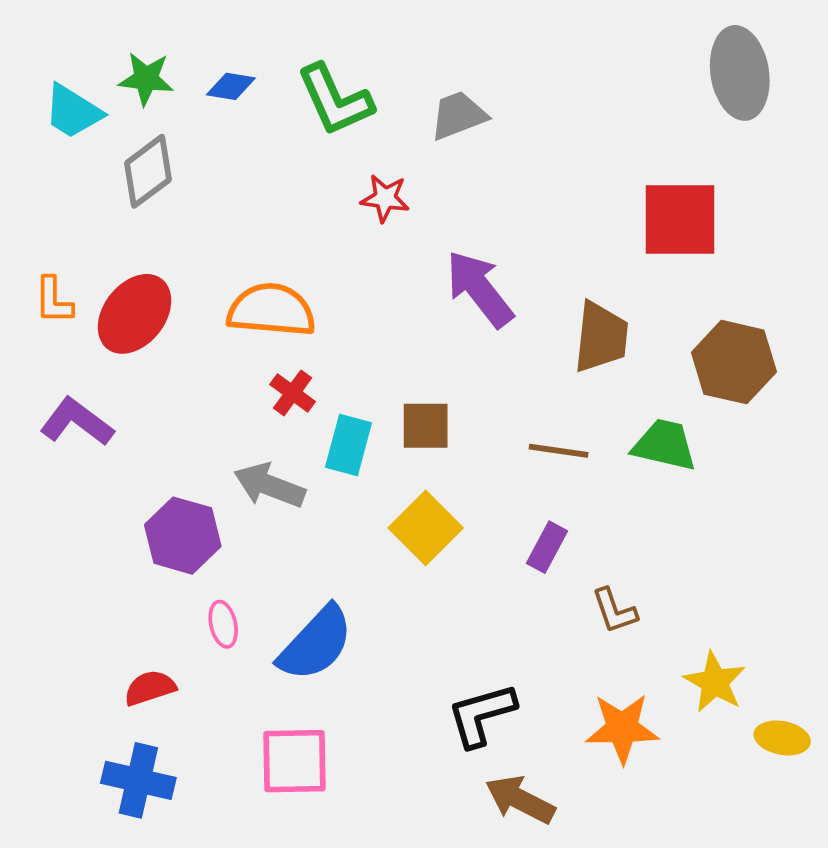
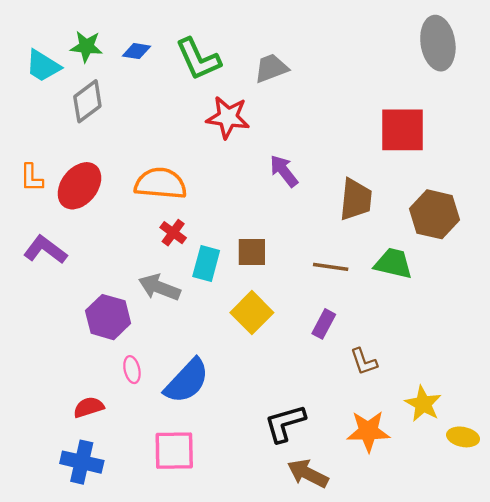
red star: (385, 198) -> (228, 117), size x1.5
purple arrow: (480, 289) -> (284, 171), size x0.7

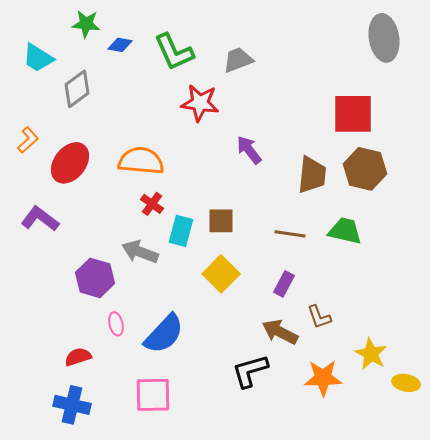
green star: (86, 47) -> (86, 24), moved
orange L-shape: (32, 178) -> (28, 140), moved, turned -132
brown hexagon: (435, 214) -> (365, 169), moved
brown arrow: (308, 473) -> (280, 332), moved

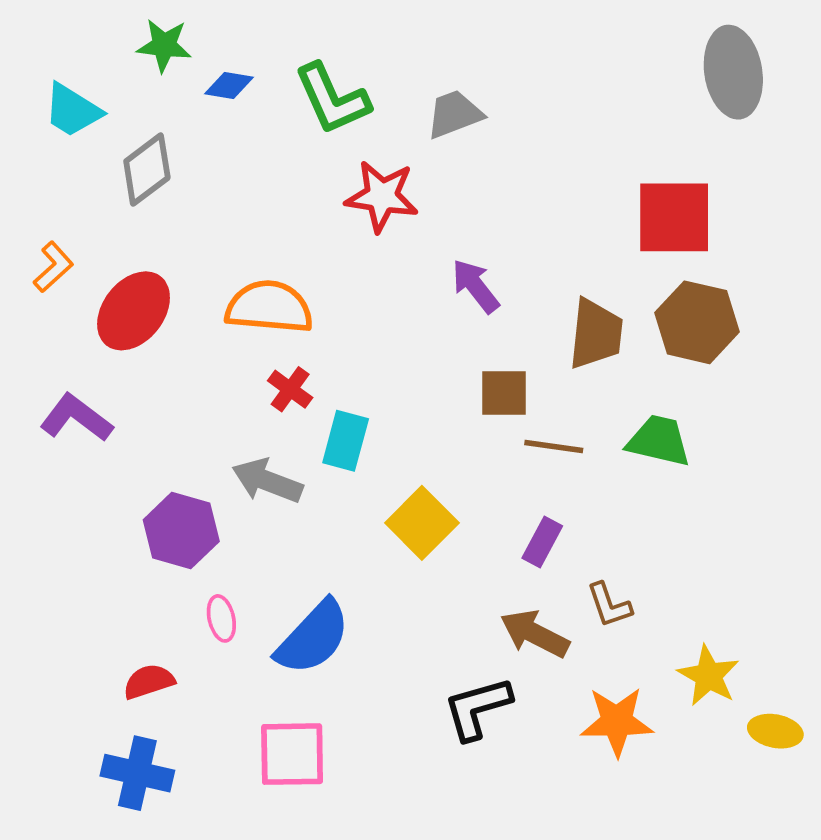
brown square: (221, 221) -> (504, 393), moved

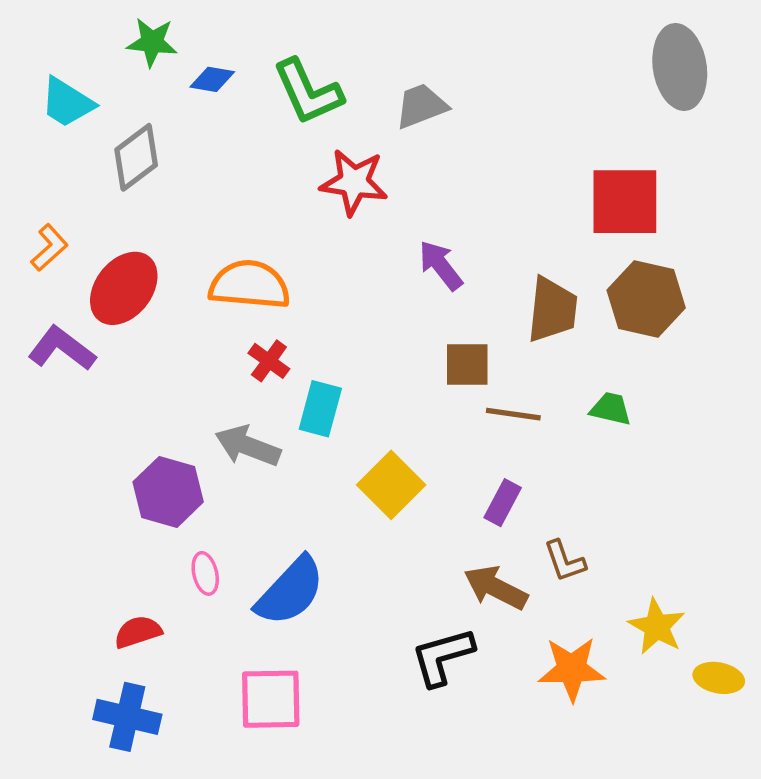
purple L-shape: (76, 418) -> (62, 349), moved
green trapezoid: (659, 441) -> (611, 409), size x0.7

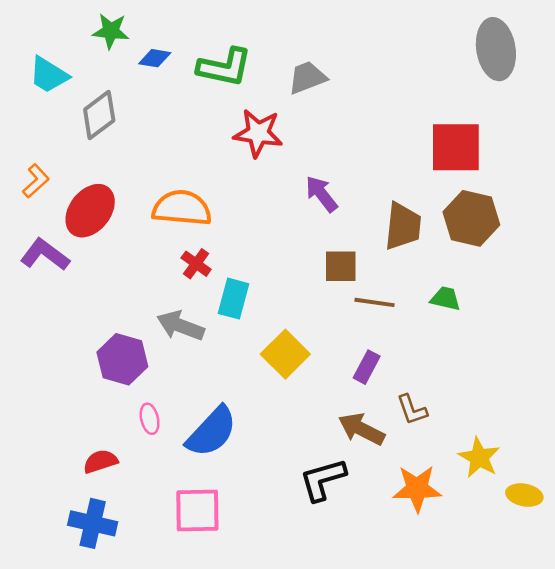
green L-shape: (308, 92) -> (225, 67), turned -54

